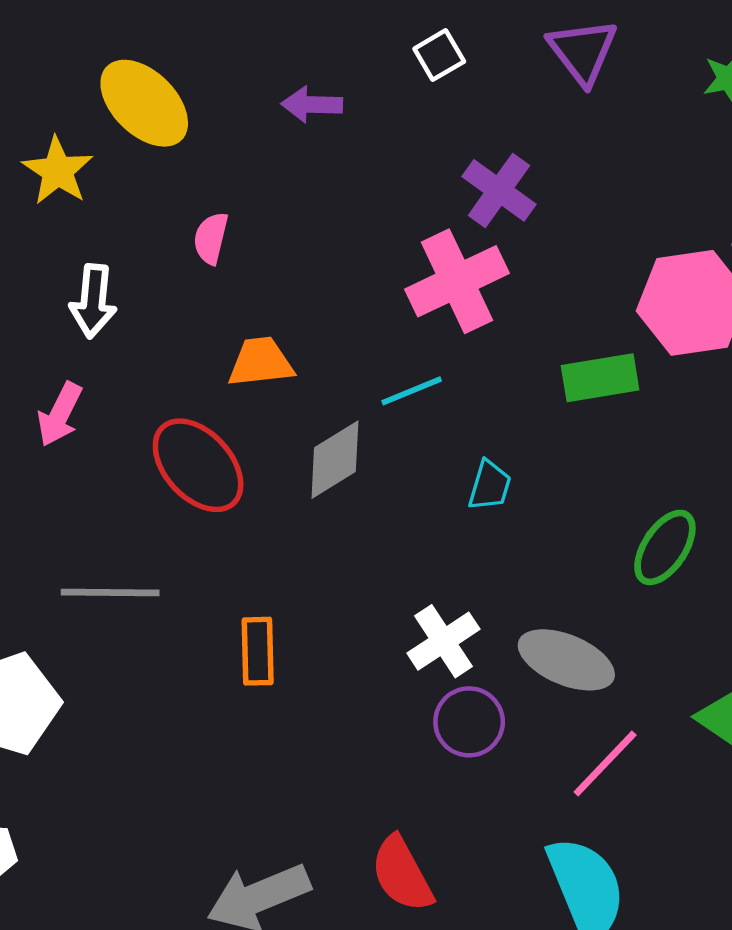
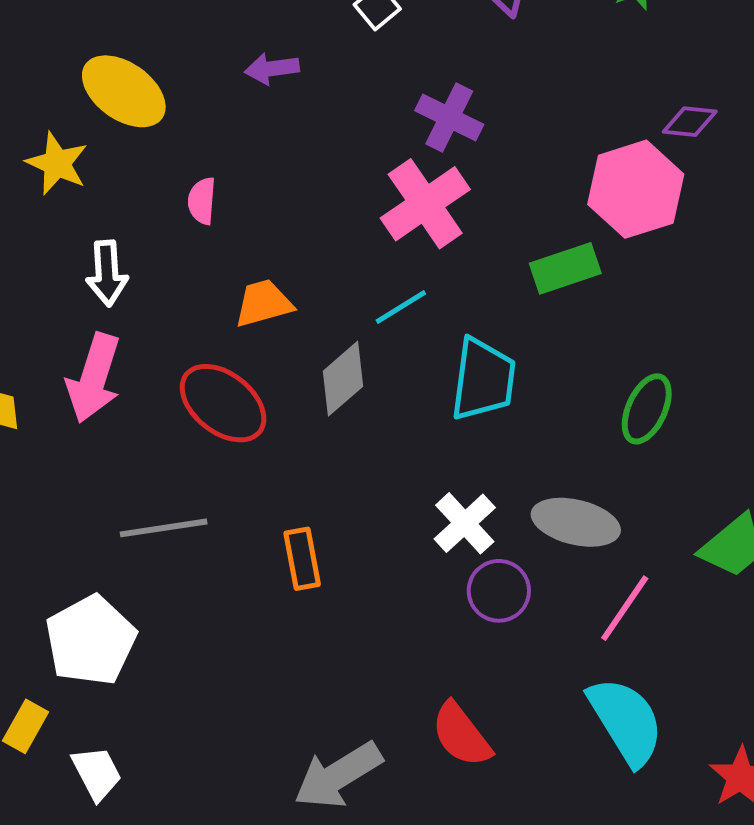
pink arrow: (60, 414) -> (94, 378), size x1.5
cyan trapezoid: (490, 485) -> (483, 379), size x1.8

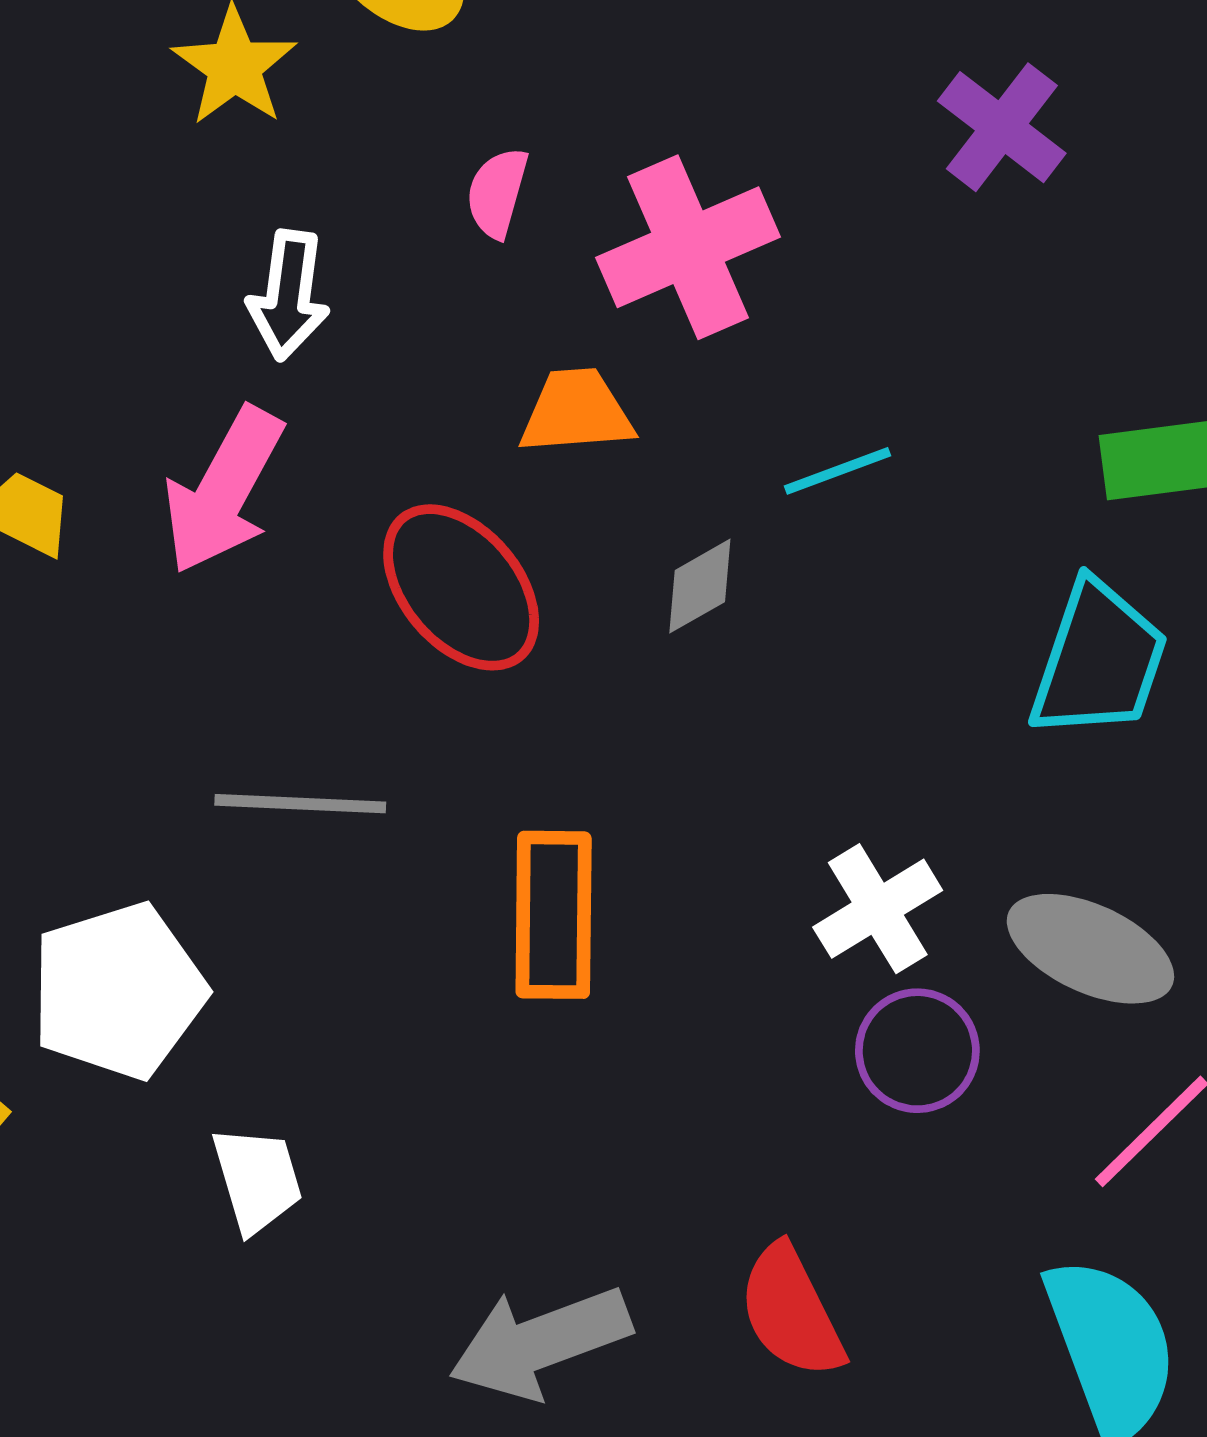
pink cross: (425, 204) -> (688, 247), moved
gray diamond: (343, 379) -> (700, 586), size x0.7
cyan trapezoid: (483, 379) -> (1099, 660), moved
orange rectangle: (302, 559) -> (554, 915), size x1.4
white trapezoid: (97, 773) -> (257, 1180), moved

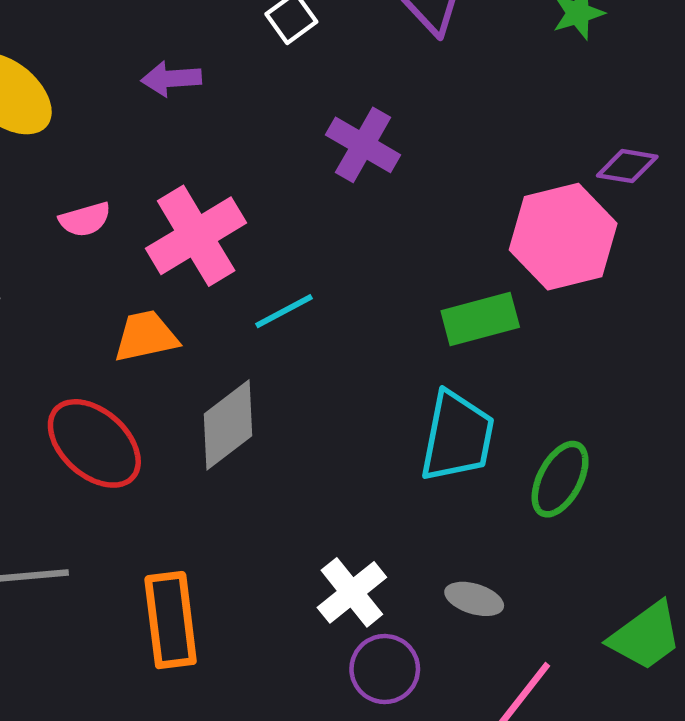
pink semicircle: (497, 193) -> (85, 219), turned -114
cyan line: (837, 471) -> (284, 311), moved
gray diamond: (700, 586) -> (228, 425), size x1.6
gray ellipse: (1090, 949) -> (474, 599), size x0.6

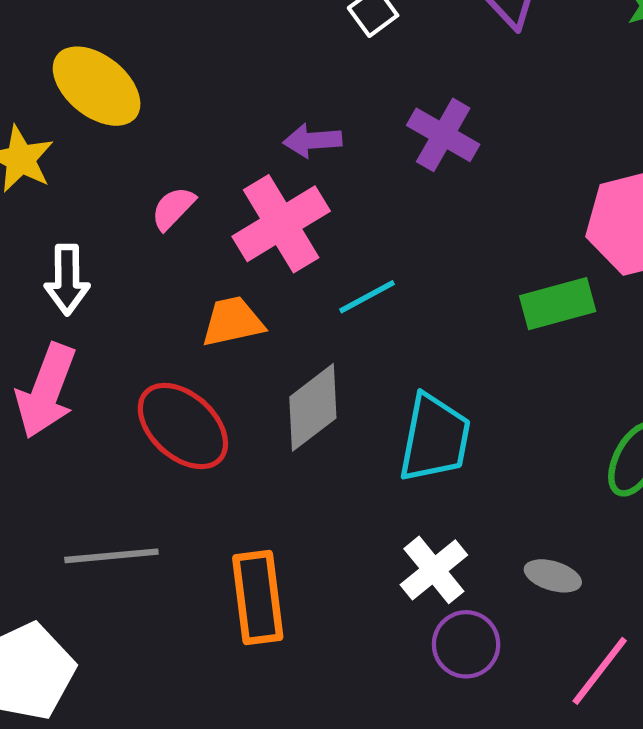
purple arrow: (171, 79) -> (312, 141), moved
pink semicircle: (85, 219) -> (173, 208), turned 150
cyan trapezoid: (457, 437) -> (435, 438), moved

